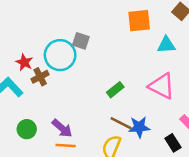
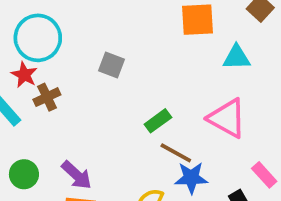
gray square: (81, 41) -> (112, 65), moved
cyan circle: (60, 55) -> (38, 38), moved
brown line: (121, 123) -> (176, 153), moved

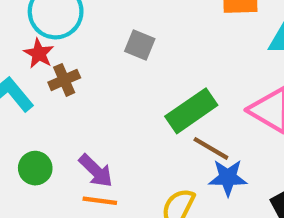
green rectangle: (158, 121) -> (191, 111), size x1.6

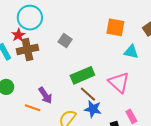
brown cross: (64, 80) -> (27, 49), size x1.5
purple arrow: (96, 171) -> (45, 95), moved

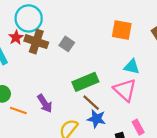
brown cross: (27, 49) -> (36, 42), moved, turned 30
cyan triangle: (131, 52) -> (132, 67), moved
orange line: (33, 108) -> (18, 111), moved

